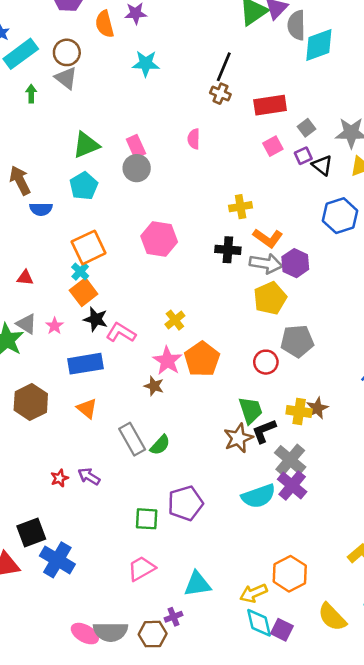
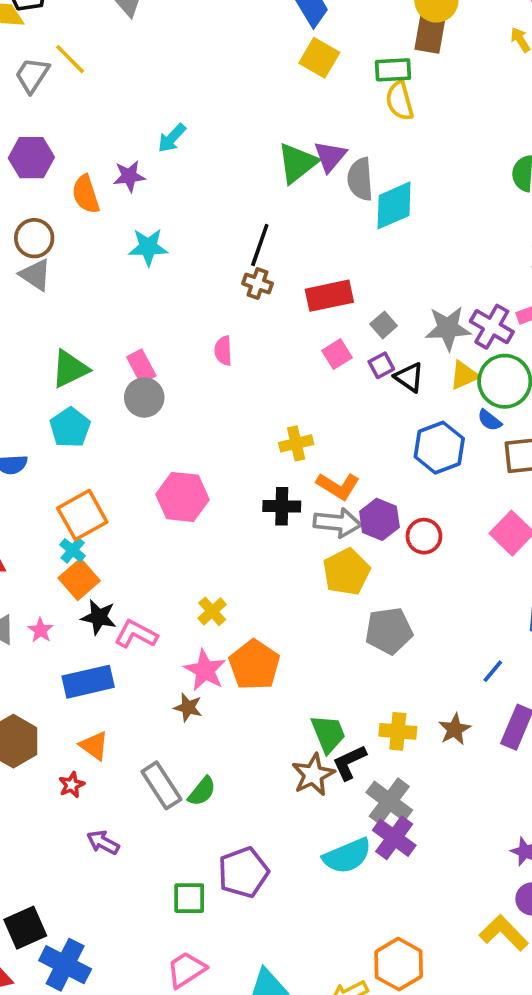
red circle: (266, 362) -> (424, 536), moved
brown star: (317, 408) -> (455, 729), moved
red star: (59, 478) -> (72, 785), moved

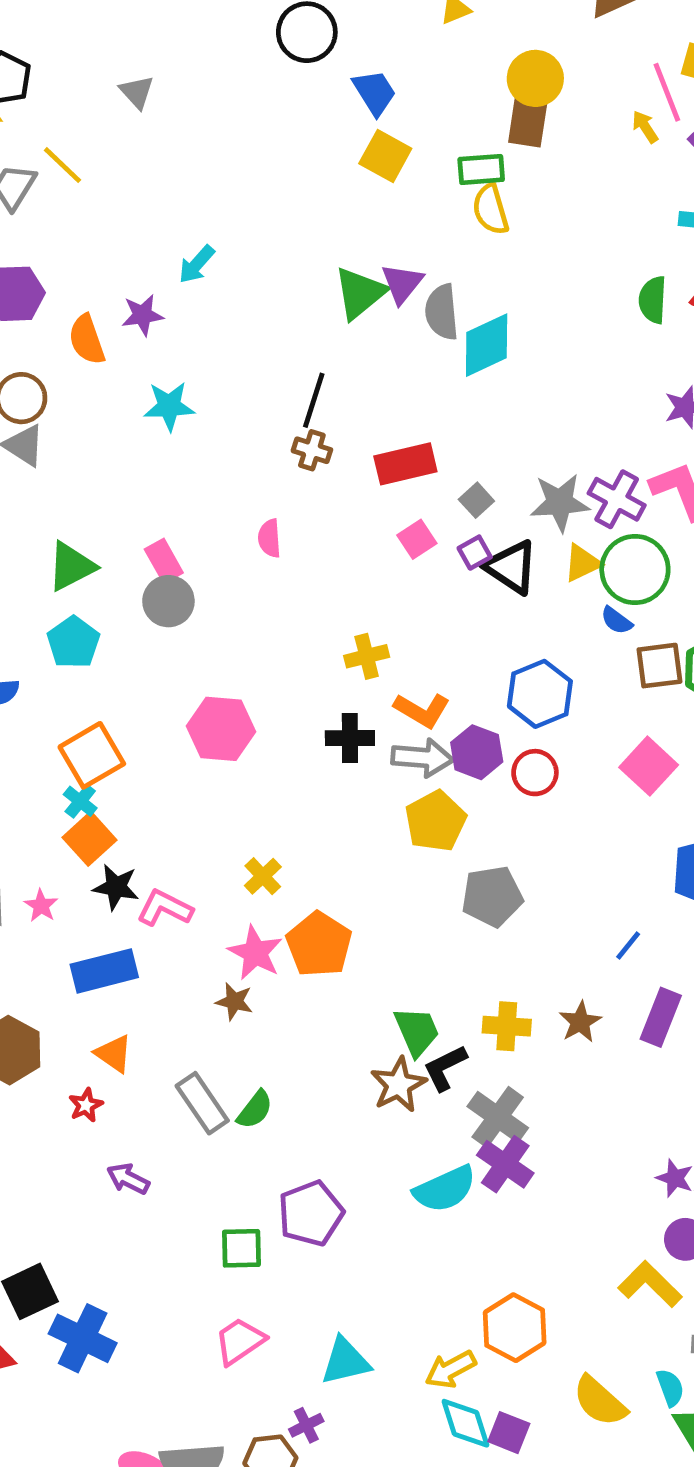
black triangle: (409, 377) -> (511, 567), size x1.4
blue hexagon: (439, 448) -> (540, 694), moved

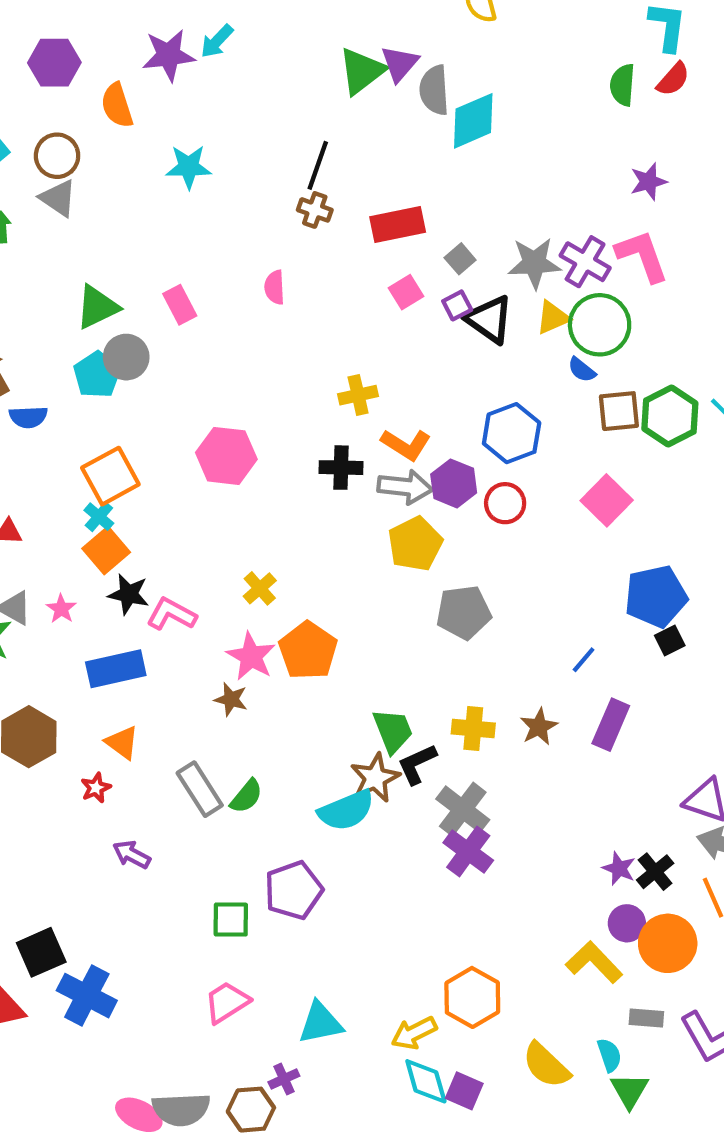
purple star: (142, 315) -> (169, 55), moved, size x1.4
gray circle: (168, 601) -> (126, 357), moved
cyan semicircle: (445, 1189) -> (346, 810), moved

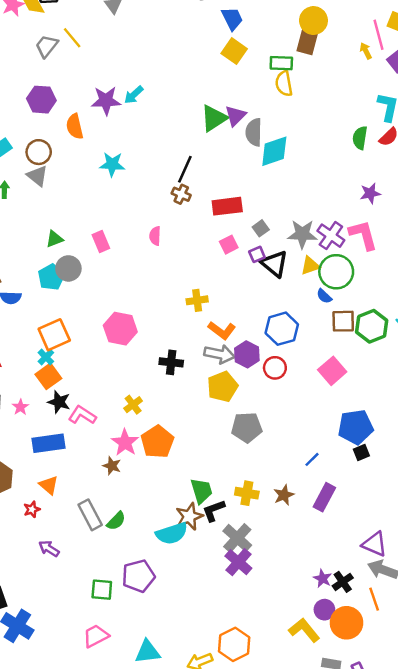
green triangle: (97, 307) -> (54, 239), size x0.7
black cross: (341, 468) -> (171, 362), moved

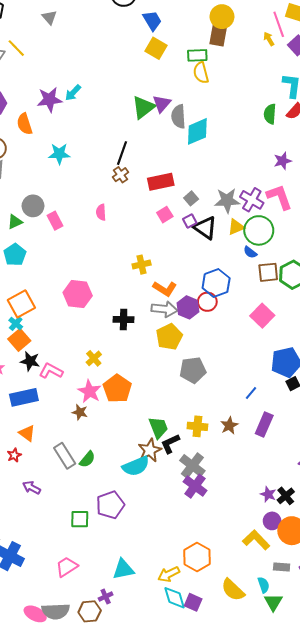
brown cross: (181, 194) -> (121, 175), turned 35
gray circle: (68, 268) -> (33, 206), moved
red circle: (275, 368) -> (207, 302), moved
pink trapezoid: (96, 636) -> (67, 567), moved

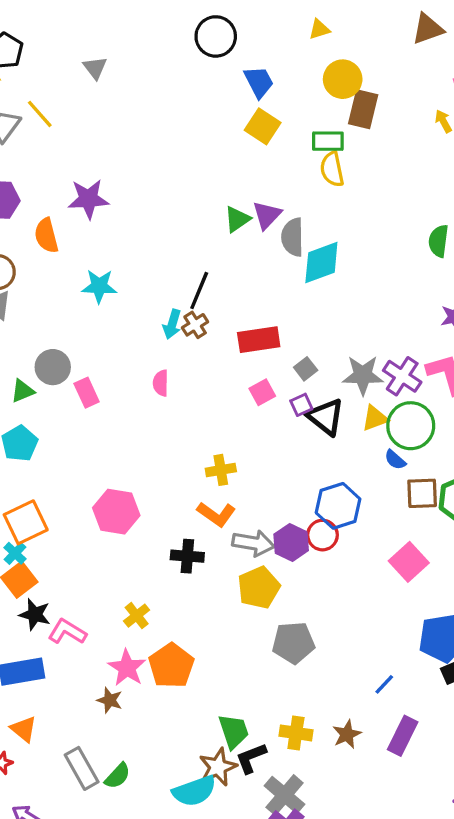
yellow circle: (222, 17) -> (343, 79), moved
cyan arrow: (73, 93) -> (172, 324), moved, turned -30
green triangle: (143, 107) -> (237, 219), size x0.7
orange L-shape: (165, 289) -> (216, 514), moved

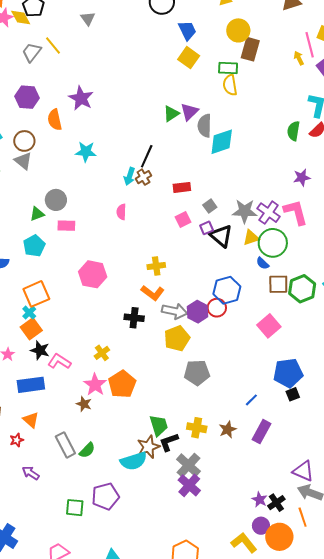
purple star: (88, 199) -> (81, 98), turned 30
red rectangle: (259, 340) -> (182, 187), size x0.7
pink rectangle: (87, 393) -> (66, 226), moved, turned -66
pink hexagon: (116, 512) -> (93, 274), moved

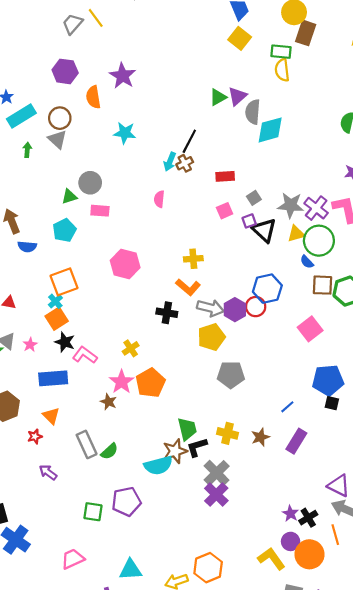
black square: (293, 394) -> (332, 403), turned 32

